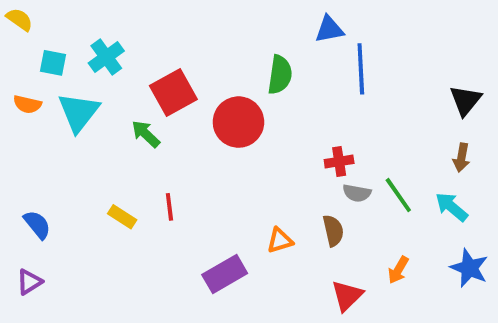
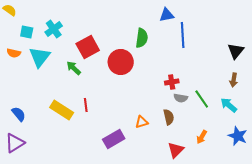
yellow rectangle: (122, 217) -> (62, 110), size x1.6
purple triangle: (29, 282) -> (15, 143), size x1.5

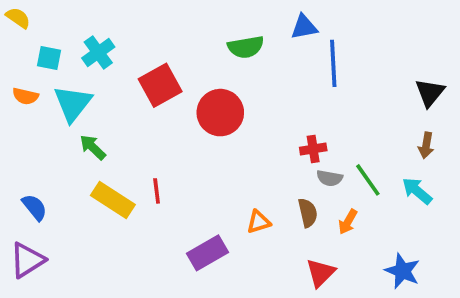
green semicircle: (142, 38) -> (246, 47), moved, turned 72
green arrow: (74, 68) -> (93, 147), moved
blue star: (238, 136) -> (402, 271), moved
orange arrow: (202, 137) -> (348, 222), moved

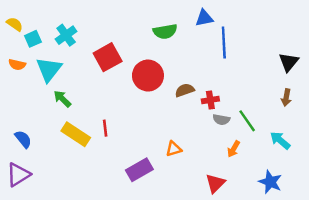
yellow semicircle: (18, 18) -> (15, 24), moved
cyan square: (49, 58) -> (33, 39), turned -35
cyan arrow: (417, 191) -> (280, 140), moved
brown semicircle: (308, 213) -> (185, 90), moved, turned -96

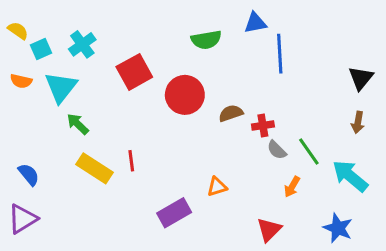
gray semicircle: (221, 120) -> (277, 150), turned 35
cyan arrow: (280, 140) -> (350, 176), size x1.4

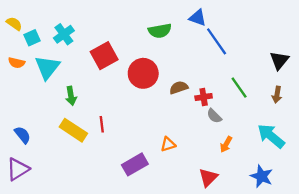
blue triangle: (255, 23) -> (198, 18), turned 30
blue line: (280, 54) -> (217, 41), turned -32
green arrow: (78, 124) -> (71, 96), moved, turned -144
green line: (309, 152) -> (239, 88), moved

